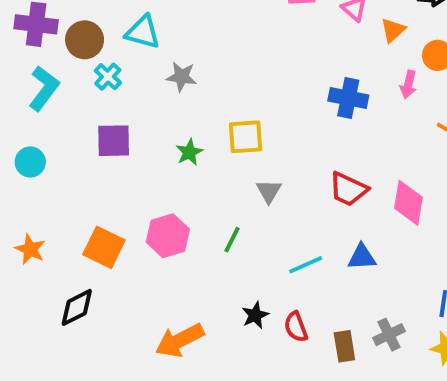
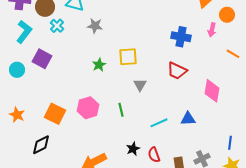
purple square: (114, 141) -> (42, 59), moved, turned 30
red trapezoid: (348, 189) -> (177, 71), moved
green line: (232, 240) -> (121, 110), turned -40

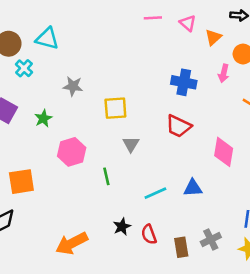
gray star: (95, 26) -> (73, 86), moved
green star: (99, 65) -> (43, 118), moved
pink hexagon: (88, 108) -> (72, 152), moved
orange square: (55, 114) -> (21, 182), turned -35

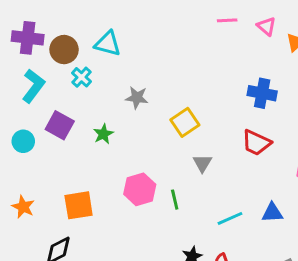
yellow square: (115, 108) -> (185, 122), turned -30
pink hexagon: (72, 152) -> (140, 189), moved

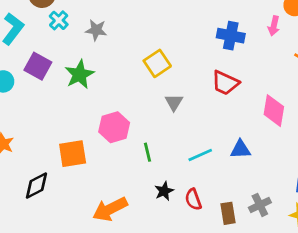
gray star: (137, 98) -> (96, 30), moved
green star: (103, 134) -> (79, 74), size x1.5
green line: (175, 200) -> (147, 152), moved
orange square: (79, 205) -> (73, 154), moved

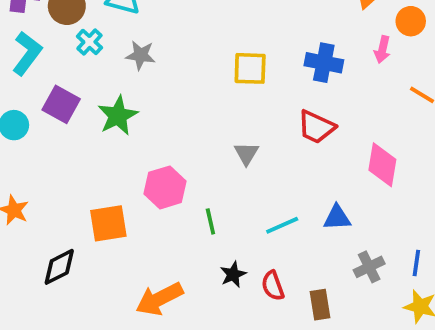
yellow square: (157, 63) -> (250, 68), moved, turned 36
gray cross: (260, 205) -> (369, 267), moved

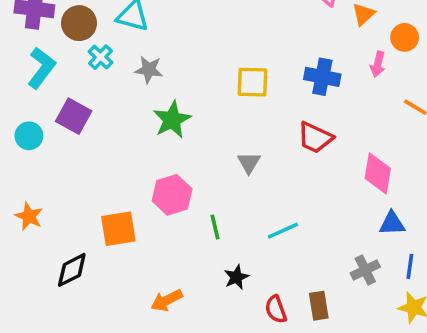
green star: (118, 116) -> (172, 120), moved
blue triangle: (337, 218) -> (392, 223), moved
red semicircle: (273, 286) -> (276, 309), moved
orange arrow: (159, 299) -> (167, 300), size x0.7

